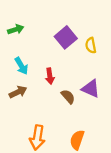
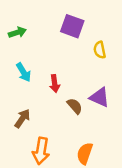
purple square: (66, 37) -> (72, 26), moved, turned -30
brown arrow: (18, 92) -> (22, 118), moved, turned -30

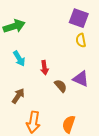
purple square: (72, 26) -> (79, 18), moved
green arrow: (17, 32) -> (14, 26), size x1.5

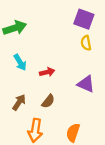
red arrow: (44, 68) -> (47, 72), turned -96
brown semicircle: (61, 86) -> (48, 101), moved, turned 80

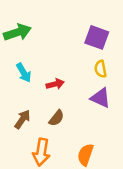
purple square: (84, 19) -> (97, 37), moved
yellow semicircle: (86, 43) -> (101, 69), moved

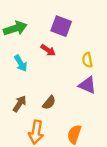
purple square: (97, 37) -> (61, 26), moved
red arrow: (55, 84) -> (48, 50), moved, turned 48

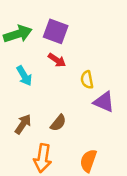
purple square: (61, 26) -> (56, 31), moved
yellow semicircle: (87, 60) -> (87, 80), moved

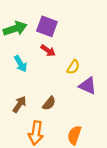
yellow semicircle: (87, 80) -> (73, 67), turned -136

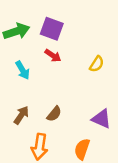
yellow semicircle: (73, 67) -> (97, 64), moved
purple triangle: (88, 86) -> (102, 119), moved

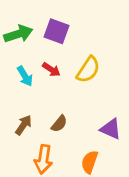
red arrow: (53, 56) -> (51, 70), moved
yellow semicircle: (97, 64) -> (88, 70), moved, size x1.5

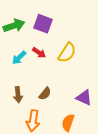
cyan arrow: (25, 76) -> (19, 58), turned 77
brown arrow: (24, 125) -> (18, 95), turned 140

